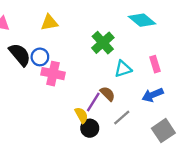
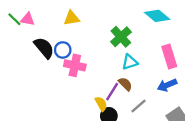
pink rectangle: (155, 64) -> (169, 57), size x1.5
cyan triangle: (123, 69) -> (130, 62), moved

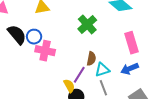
cyan triangle: (130, 62) -> (102, 70), moved
brown semicircle: (125, 84) -> (91, 59), moved, turned 56
gray line: (138, 106) -> (103, 88), turned -70

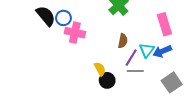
cyan triangle: (102, 70) -> (147, 50), moved, turned -35
purple line: (79, 75) -> (131, 58), moved
gray line: (103, 88) -> (135, 71), turned -70

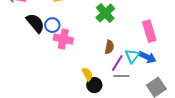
blue arrow: (162, 51) -> (147, 57), turned -132

